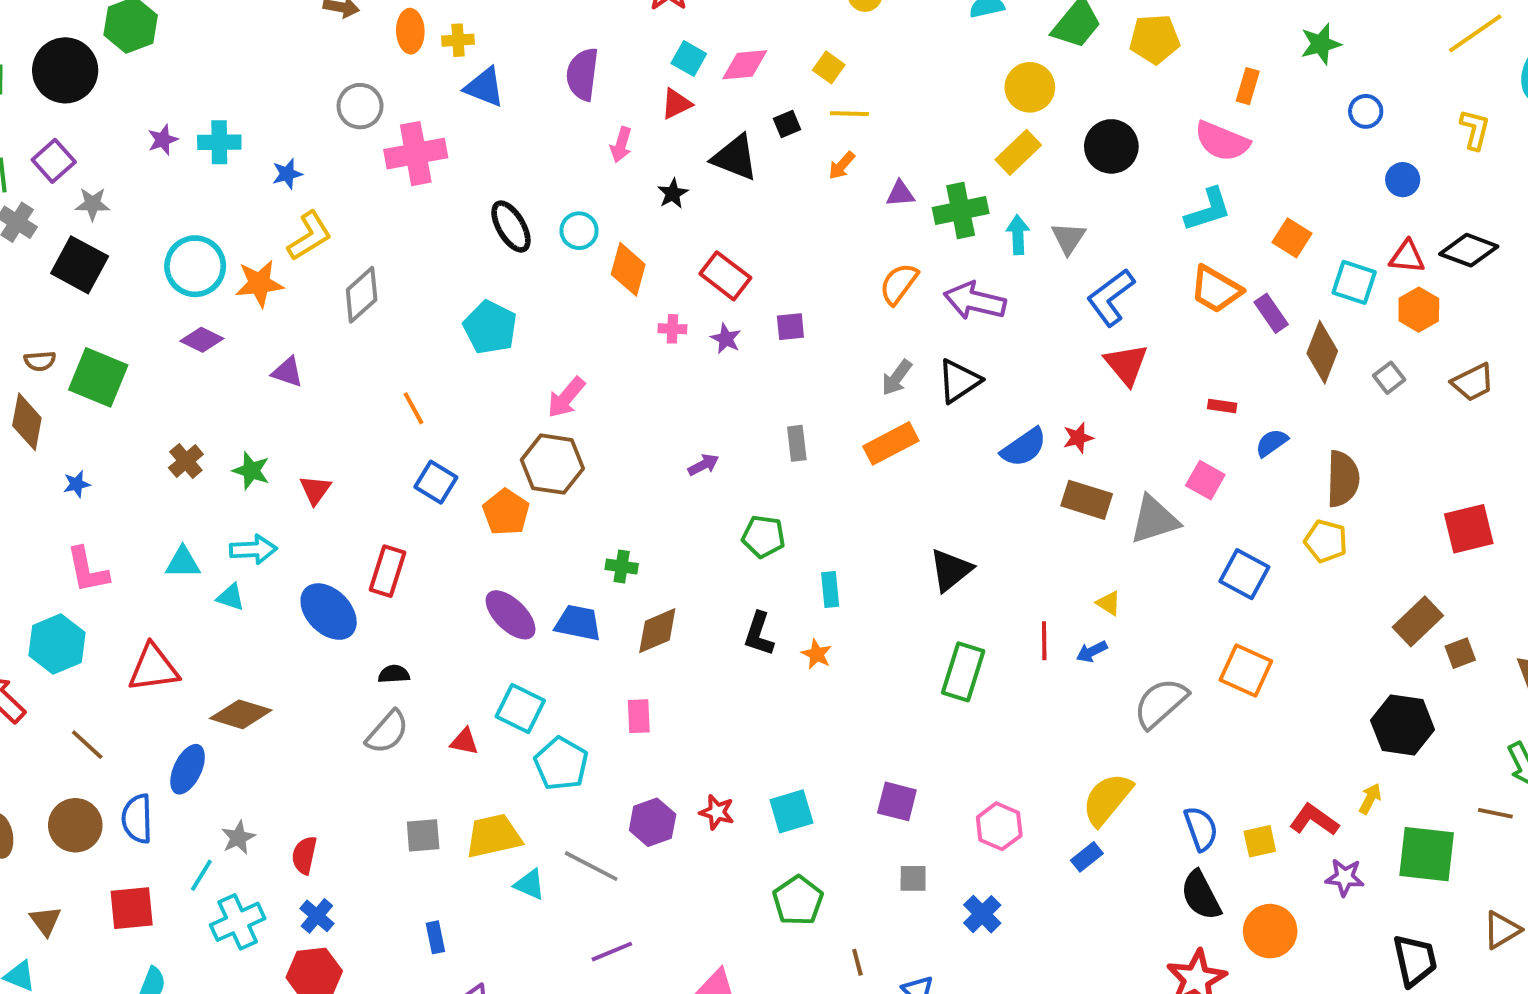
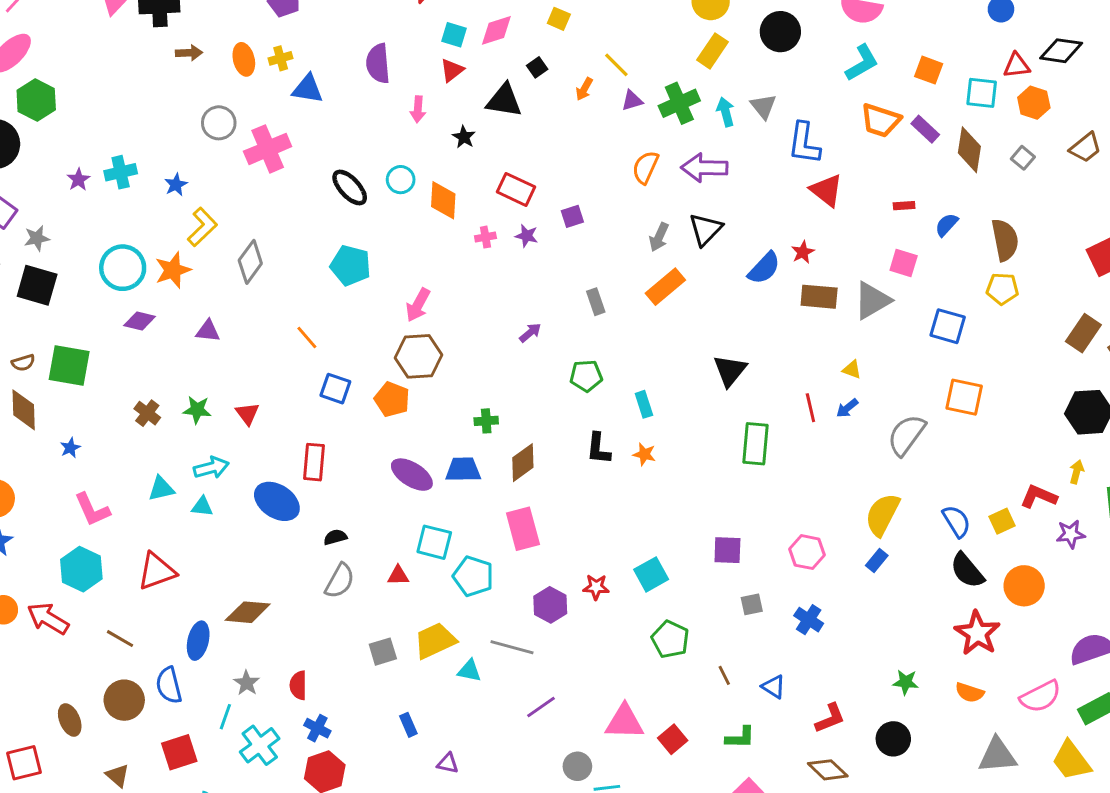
yellow line: (849, 114) -> (616, 65), moved, turned 56
blue L-shape: (1111, 297) -> (804, 143), turned -33
brown diamond: (241, 714) -> (248, 612), moved
pink rectangle: (639, 716) -> (523, 529), size x1.6

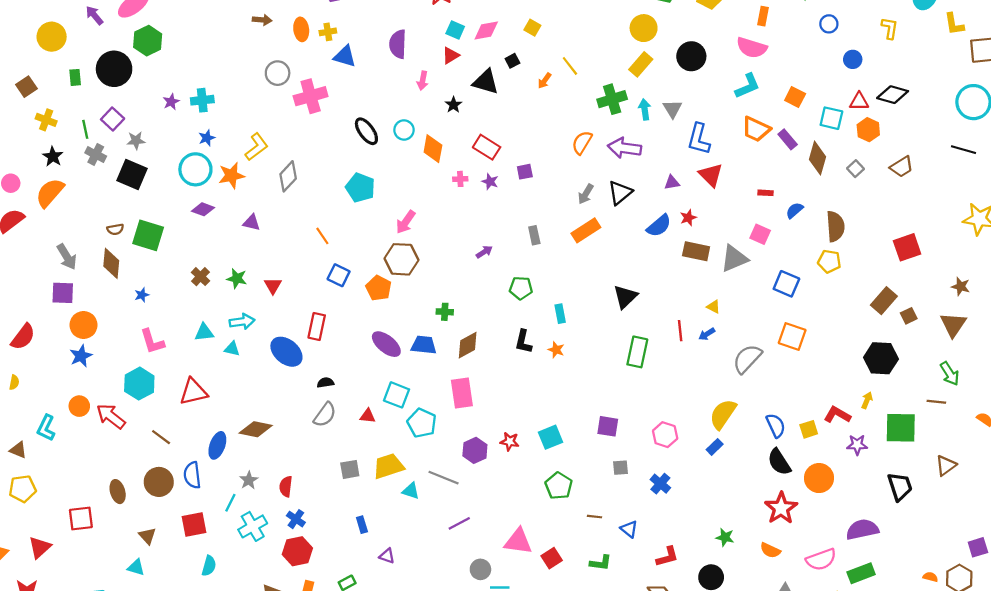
purple triangle: (632, 101) -> (672, 183), moved
blue star: (176, 185) -> (207, 138), moved
brown line: (724, 675) -> (594, 517), turned -64

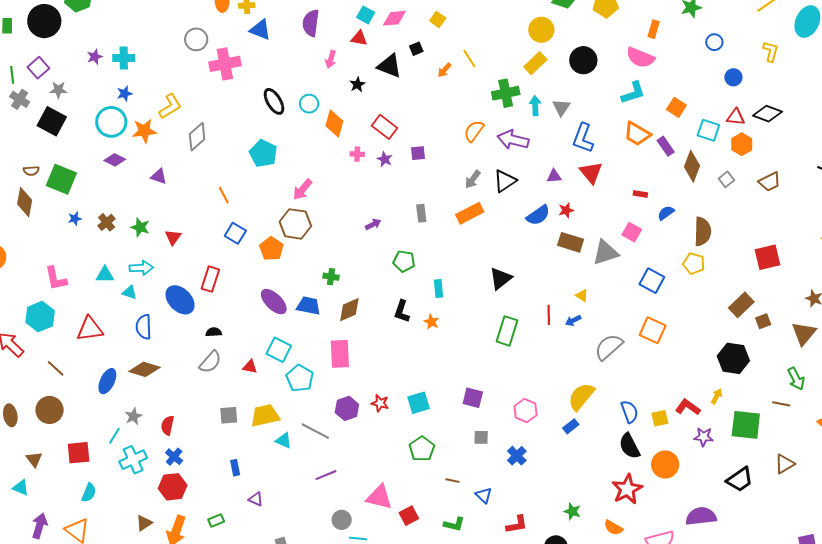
red triangle: (451, 55) -> (359, 38), turned 36
blue star: (142, 295) -> (75, 219), moved
blue semicircle: (192, 475) -> (144, 327), moved
black trapezoid: (900, 487) -> (740, 480), turned 68

